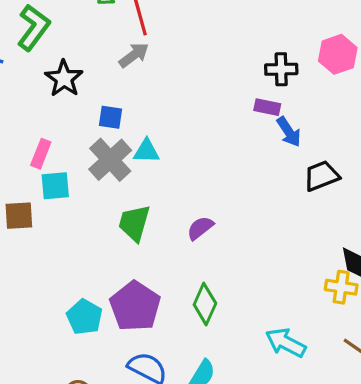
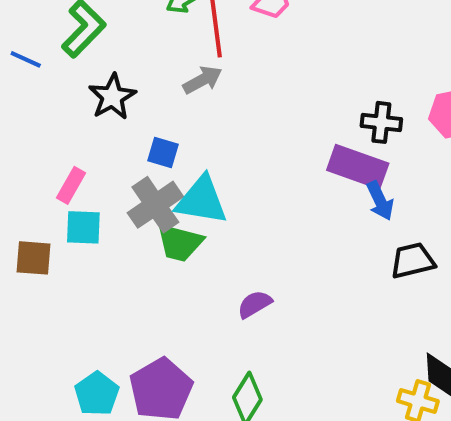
purple rectangle: (267, 107) -> (358, 167), size x1.8
cyan triangle: (146, 151) -> (201, 200), size x1.6
green trapezoid: (134, 223) -> (180, 243), moved, turned -99

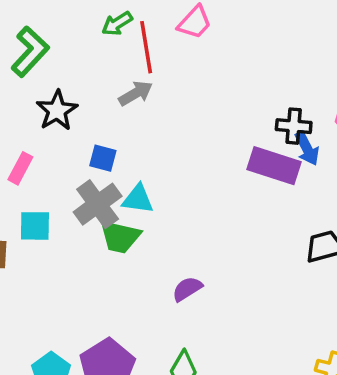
pink rectangle: (71, 185) -> (20, 168), moved
cyan triangle: (201, 200) -> (138, 199), size x0.7
blue arrow: (380, 201) -> (307, 148), moved

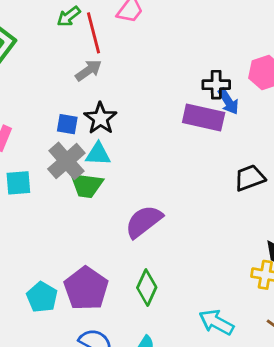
black star: (57, 111) -> (100, 118), moved
purple semicircle: (187, 289) -> (144, 221), size x1.6

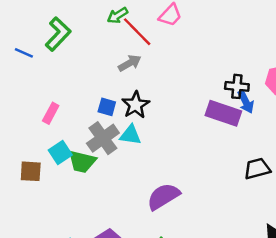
red line: (93, 33) -> (137, 32), turned -36
cyan square: (18, 183) -> (60, 153), turned -35
green trapezoid: (87, 185) -> (82, 162), moved

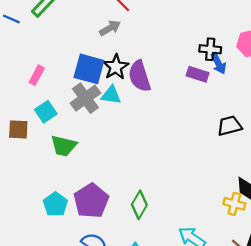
blue square: (107, 107) -> (89, 69), size x1.8
purple rectangle: (223, 113) -> (198, 74), size x0.7
green trapezoid: (82, 162) -> (64, 146), moved
purple semicircle: (163, 196) -> (140, 76), moved, turned -76

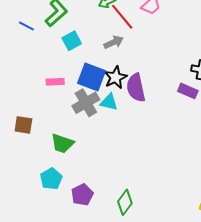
pink rectangle: (37, 75) -> (55, 82), moved, turned 54
cyan square: (46, 112) -> (72, 41), moved
purple pentagon: (91, 201) -> (82, 195), size x0.7
cyan pentagon: (55, 204) -> (51, 179), moved

